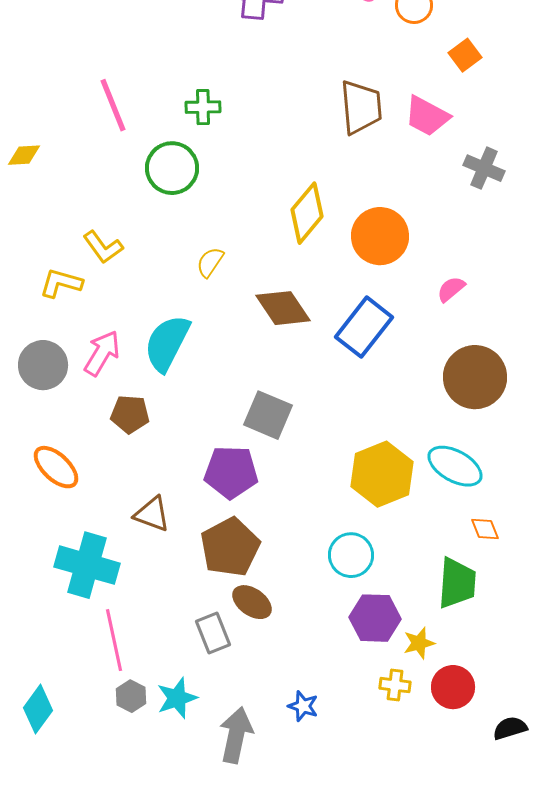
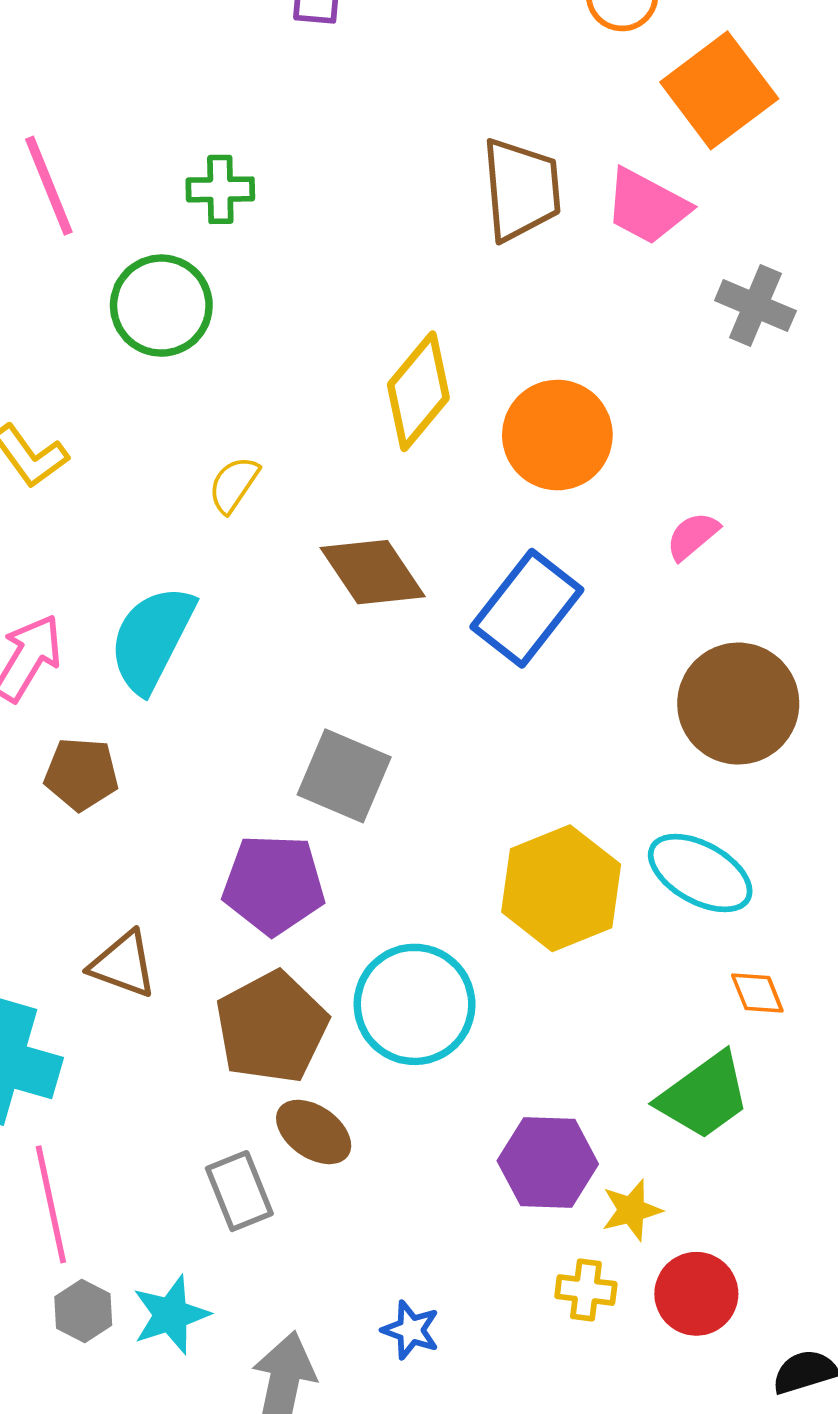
orange square: (465, 55) -> (719, 90), size x1.8
cyan circle: (351, 555) -> (415, 1004), moved, size x1.4
green trapezoid: (457, 583) -> (704, 1096), turned 50

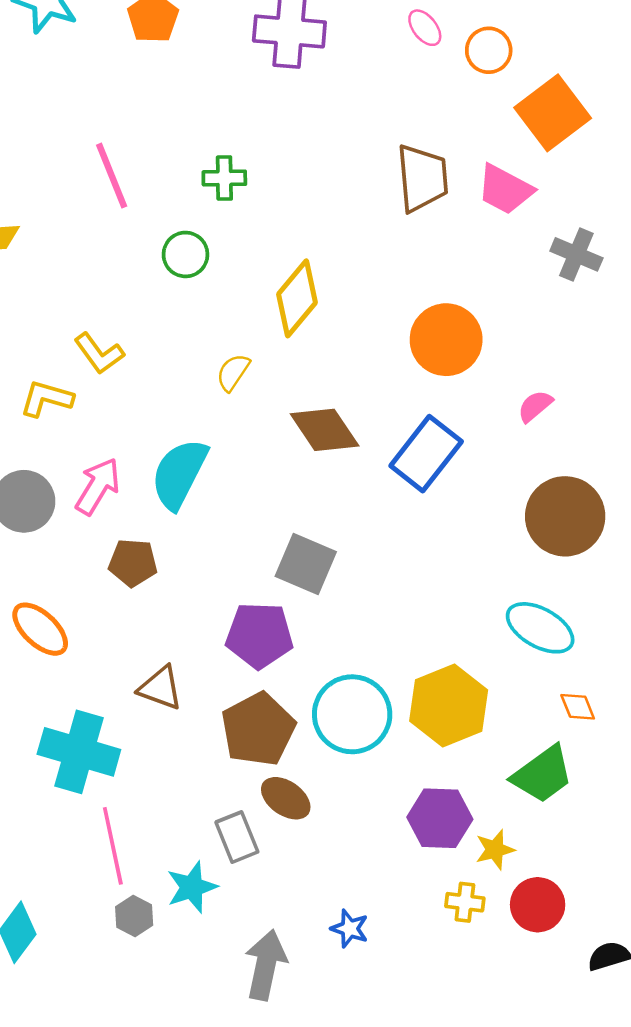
green circle: (161, 306) -> (185, 254), size x0.7
yellow diamond: (418, 391) -> (297, 298), moved
yellow hexagon: (561, 888) -> (449, 706), moved
cyan star: (171, 1315) -> (192, 887), moved

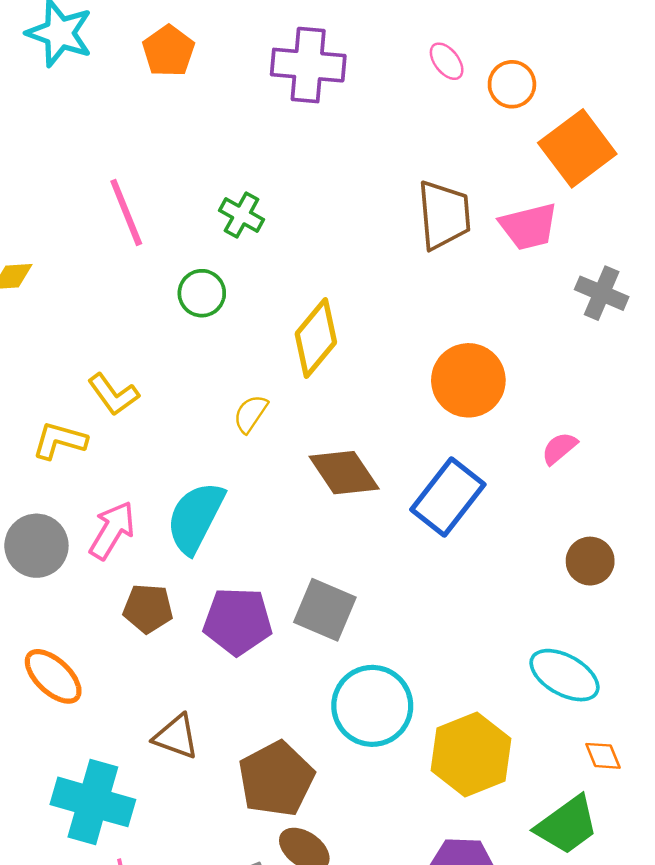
green cross: (224, 178) -> (242, 215), turned 30
pink trapezoid: (505, 189) -> (529, 227), turned -42
brown circle: (565, 516) -> (590, 561), size x0.6
purple pentagon: (259, 635) -> (238, 621), moved
cyan circle: (352, 714) -> (372, 706), moved

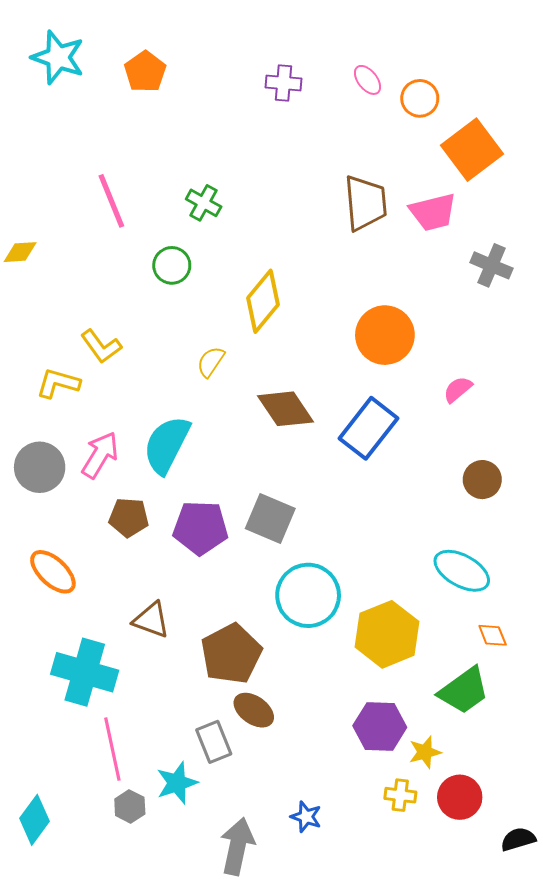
purple cross: (308, 65) -> (283, 83), moved, size x0.6

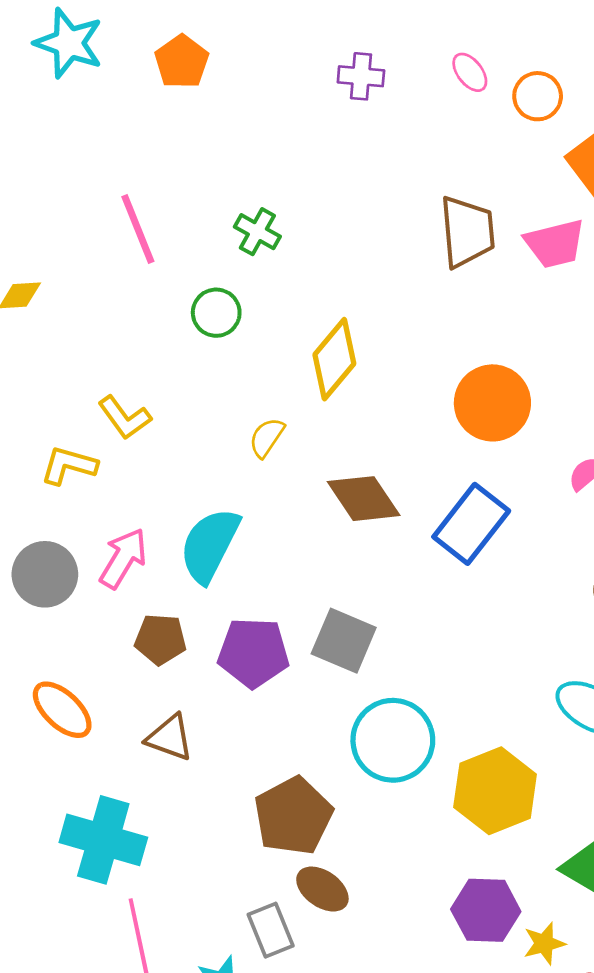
brown triangle: (151, 620) -> (170, 738), moved

